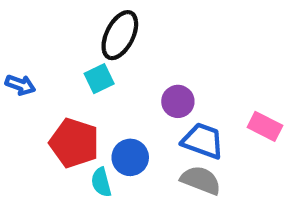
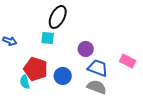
cyan square: (99, 79) -> (48, 38), turned 32
cyan semicircle: (101, 182) -> (25, 82), moved

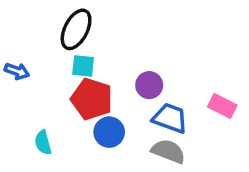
black ellipse: (58, 17) -> (76, 29), moved
red pentagon: (36, 69) -> (92, 99), moved

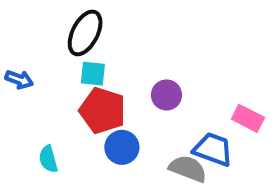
blue trapezoid: (170, 118) -> (213, 149), moved

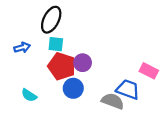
blue arrow: (19, 79) -> (22, 48), moved, turned -35
purple circle: (166, 95) -> (83, 63), moved
cyan semicircle: (48, 159) -> (29, 95), turned -42

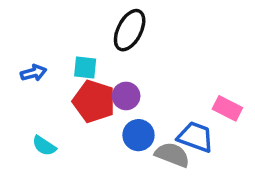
black ellipse: (51, 20) -> (130, 30), moved
blue circle: (73, 88) -> (138, 135), moved

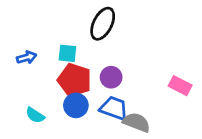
purple circle: (126, 96) -> (111, 77), moved
blue circle: (138, 135) -> (76, 105), moved
blue trapezoid: (195, 137) -> (114, 108), moved

